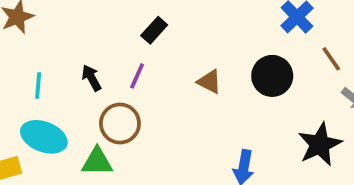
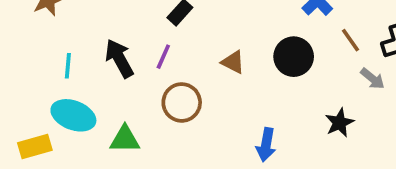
black arrow: (91, 78) -> (119, 58), size x1.5
brown circle: (120, 124) -> (182, 102), moved
black star: (320, 144) -> (339, 123), size x0.7

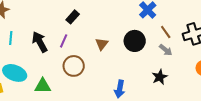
brown triangle: (233, 62) -> (102, 44), turned 40
cyan line: (68, 66) -> (11, 38), moved
gray arrow: (373, 79) -> (166, 50), moved

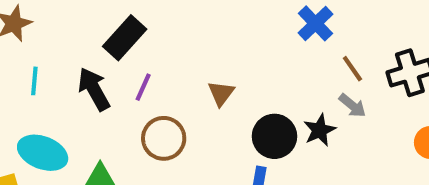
black rectangle: (73, 17) -> (125, 38), moved, size x1.5
black circle: (135, 41) -> (274, 136), moved
black star: (160, 77) -> (320, 130), moved

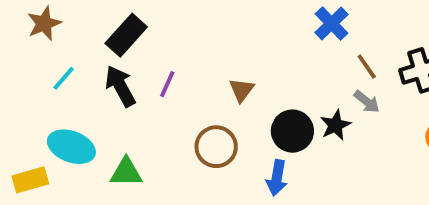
black rectangle: (125, 38) -> (126, 35), moved
cyan line: (34, 81) -> (64, 78), turned 36
brown circle: (164, 138) -> (216, 147), moved

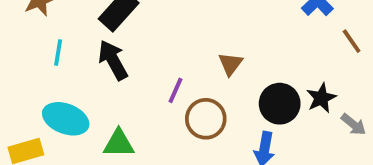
cyan line: (64, 78) -> (58, 53), turned -32
purple line: (167, 84) -> (175, 90), moved
gray arrow: (367, 102) -> (353, 124), moved

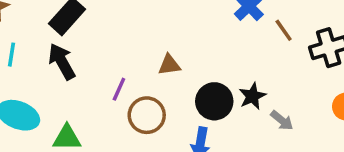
brown line: (352, 41) -> (284, 30), moved
brown triangle: (230, 64) -> (169, 65), turned 45

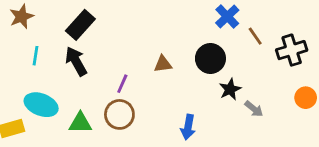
black circle: (214, 101) -> (210, 58), moved
brown circle: (147, 115) -> (119, 114), moved

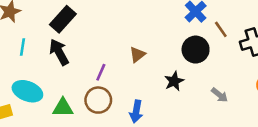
black circle: (210, 58) -> (196, 50), moved
brown triangle: (163, 64) -> (137, 55), turned -30
black star: (230, 89) -> (174, 81), moved
blue arrow: (188, 127) -> (136, 111), moved

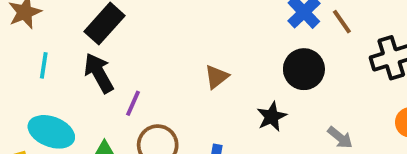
brown line: (221, 29) -> (342, 22), moved
purple line: (101, 72) -> (133, 103), moved

